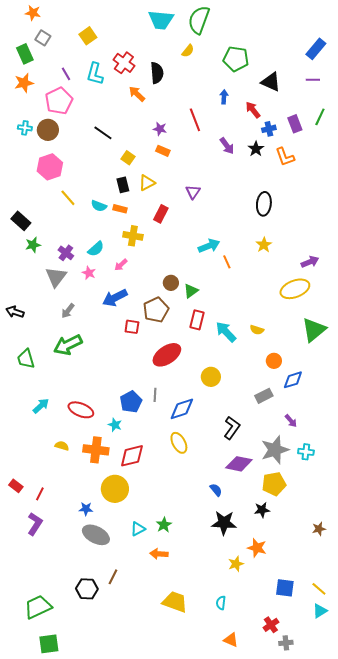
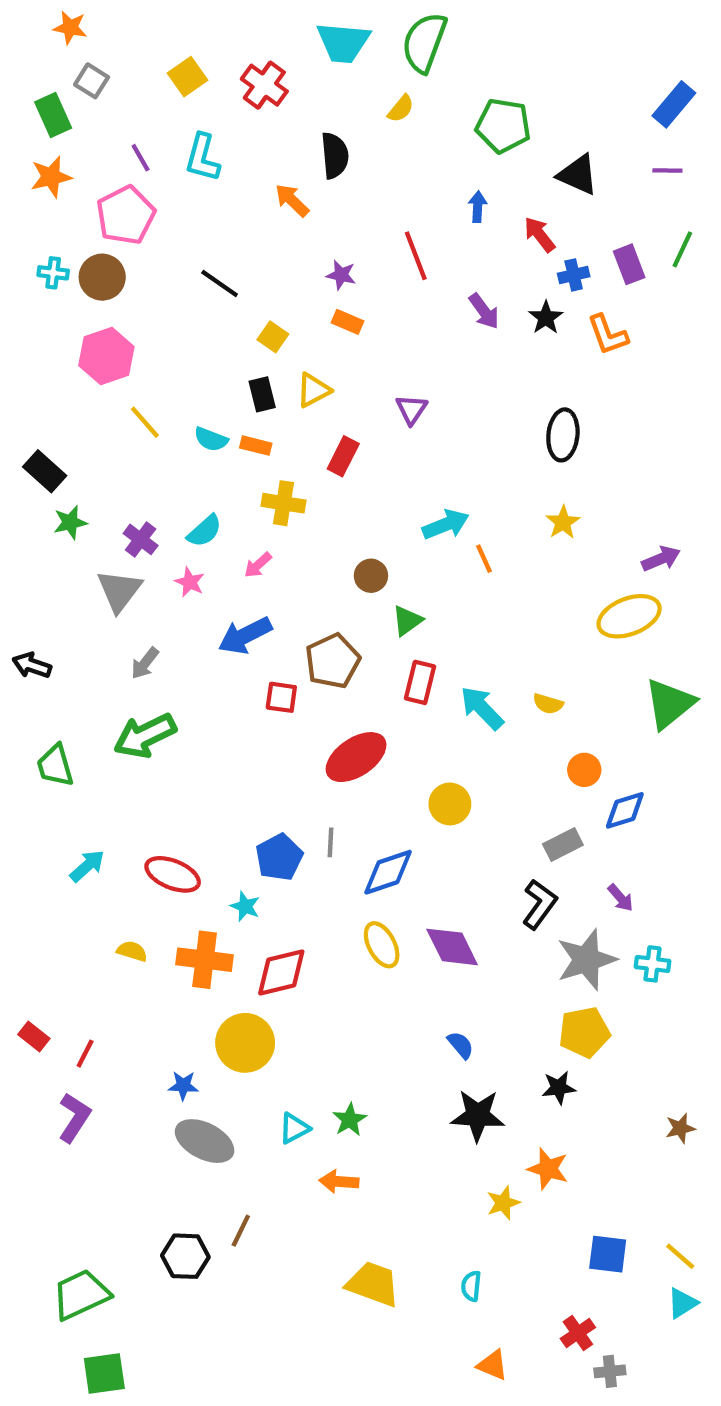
red cross: (124, 63) -> (264, 85), moved
brown circle: (171, 283) -> (371, 576), moved
black L-shape: (232, 428) -> (539, 904), moved
purple diamond: (239, 464) -> (452, 947), moved, turned 52

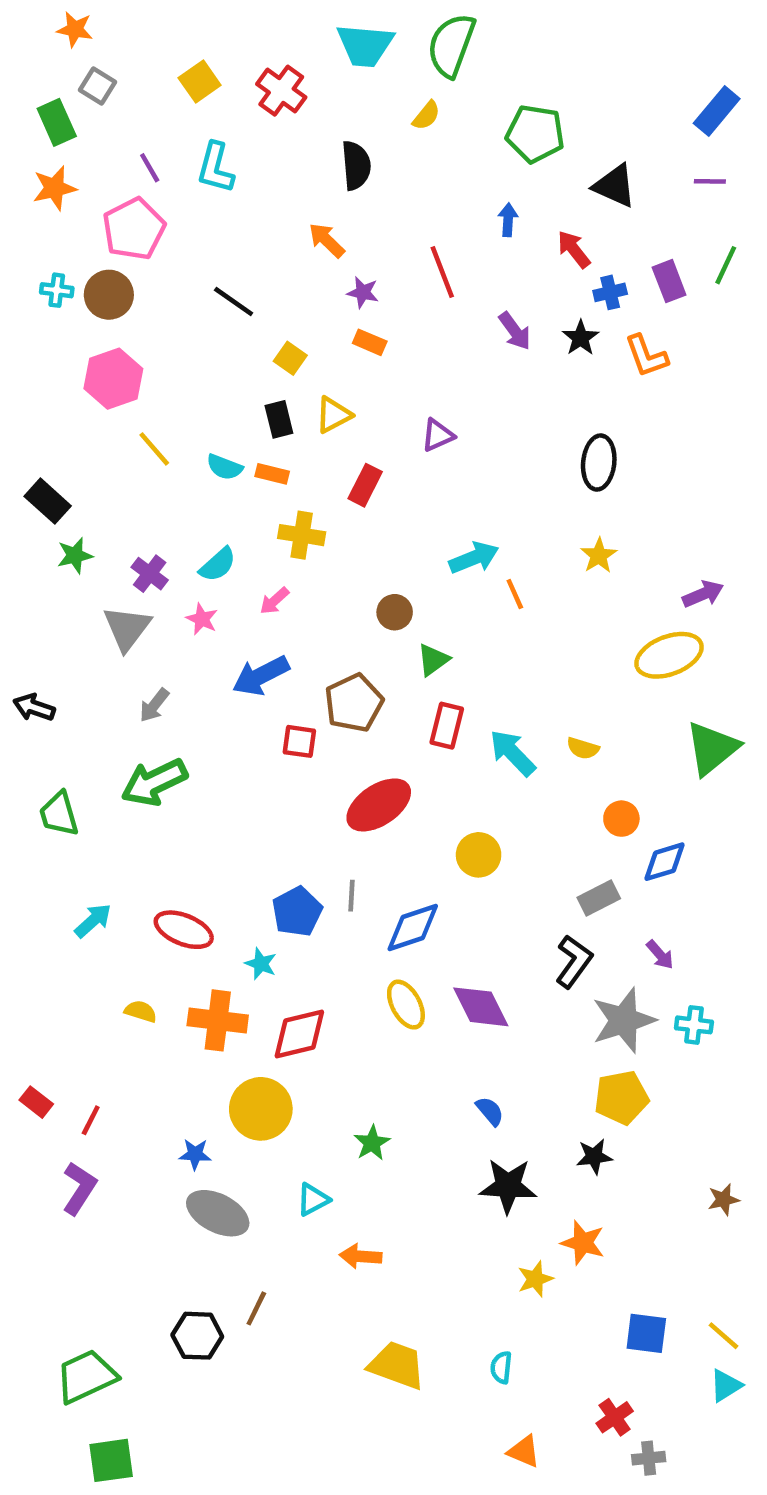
orange arrow: (292, 200) -> (327, 240), moved
purple triangle: (411, 409) -> (438, 435), turned 32
green star: (350, 1120) -> (372, 1143), moved

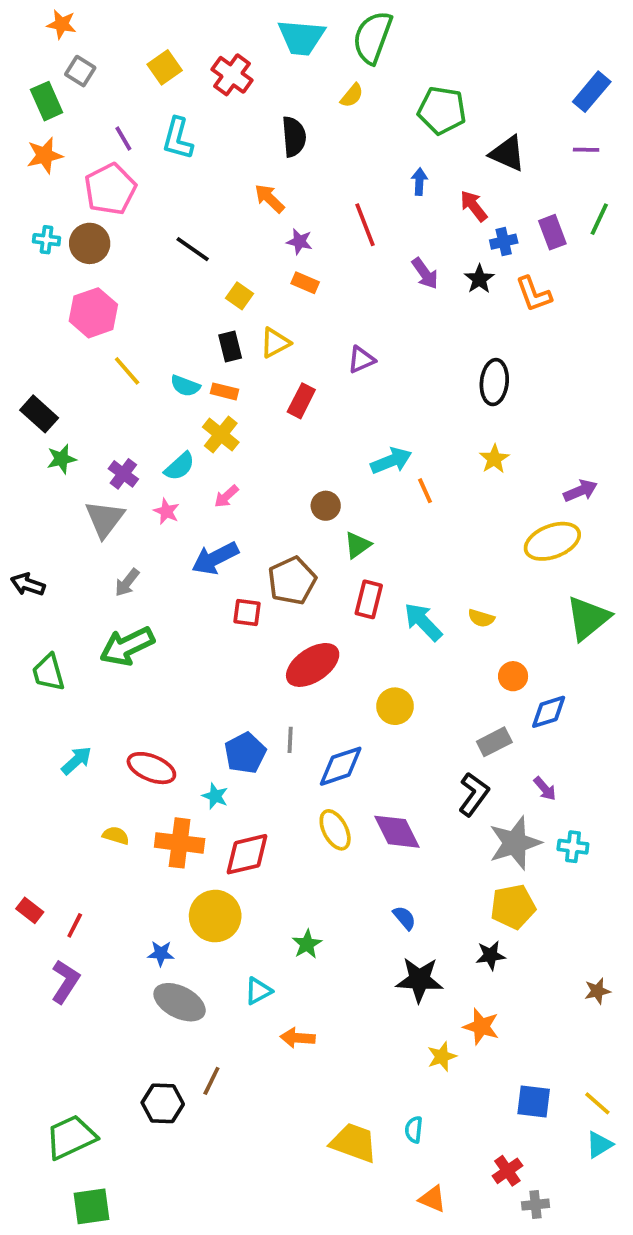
yellow cross: (302, 535) -> (221, 435), moved, turned 30
yellow trapezoid: (397, 1365) -> (354, 1143), moved

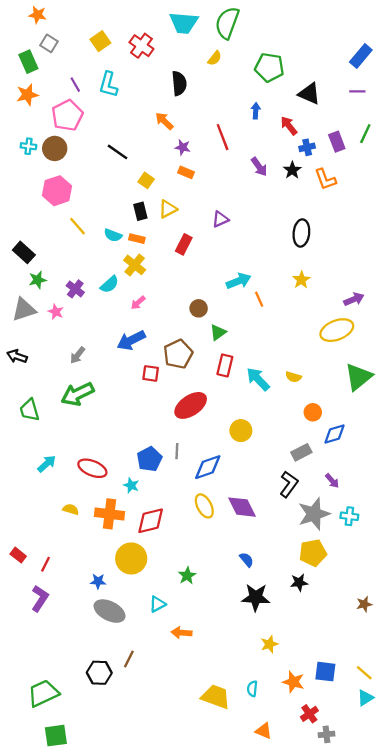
pink star: (166, 511) -> (56, 312), moved
gray triangle: (105, 519) -> (24, 310), moved, turned 35
orange star: (481, 1027) -> (293, 682), moved

